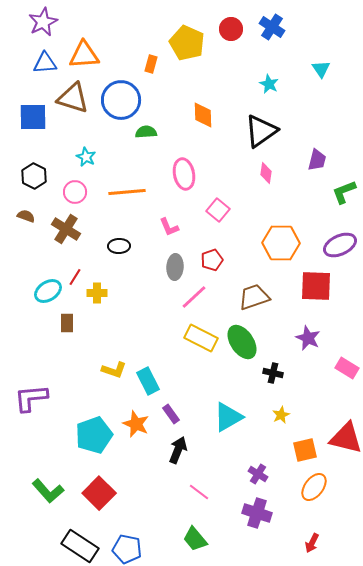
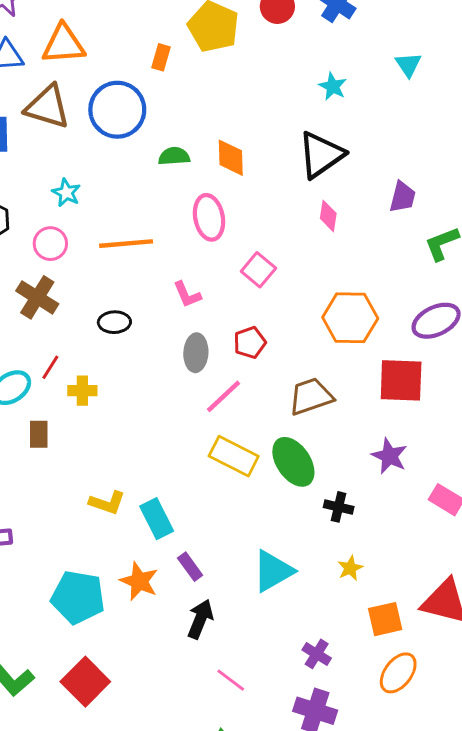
orange diamond: (203, 115) -> (231, 158), moved
green semicircle: (146, 132) -> (174, 156), moved
cyan pentagon: (94, 435) -> (78, 597), turned 30

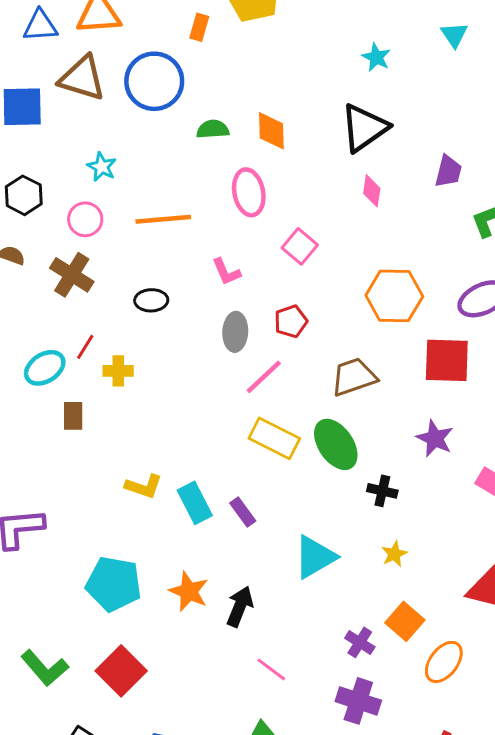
purple rectangle: (190, 567) -> (243, 512), moved
orange star: (139, 581) -> (189, 591), moved
orange square: (385, 619) -> (405, 621), moved, turned -36

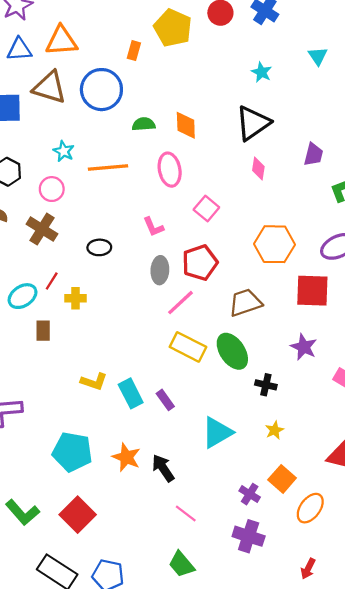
orange line: (163, 219) -> (108, 167), moved
red pentagon: (291, 321) -> (200, 263), size x1.5
black arrow: (240, 606) -> (163, 468), turned -56

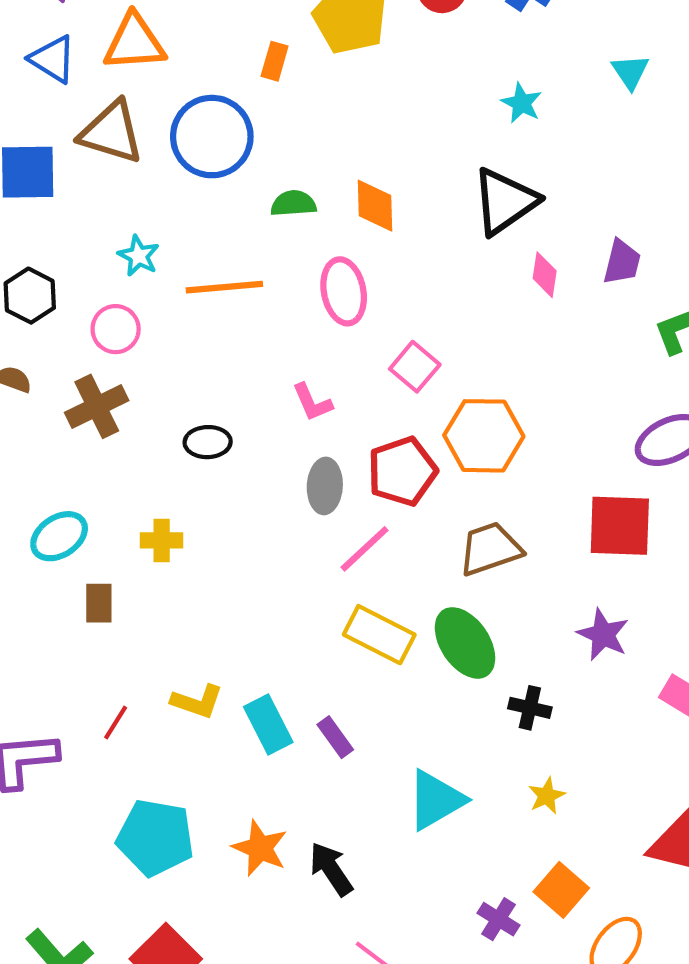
blue triangle: (19, 50) -> (53, 59), turned 36
pink diamond: (258, 168) -> (545, 275), moved
brown cross: (42, 229) -> (97, 406), turned 32
orange hexagon: (275, 244) -> (484, 436), moved
red line: (52, 281) -> (116, 722), moved

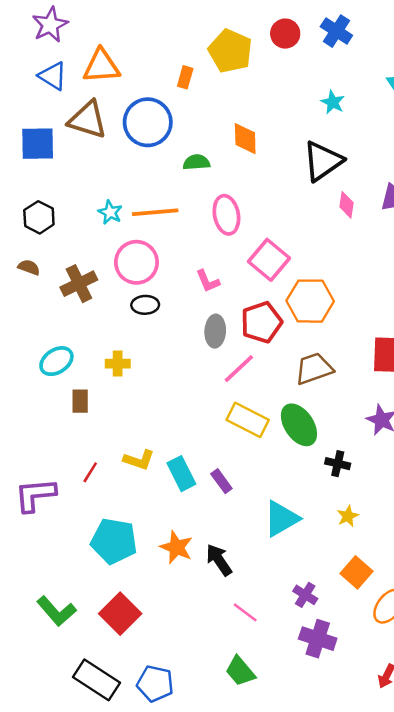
orange diamond: (375, 206) -> (245, 139), moved
cyan star: (139, 256) -> (110, 212), moved
pink circle: (116, 329) -> (136, 262), moved, size x1.5
pink square: (415, 367) -> (269, 260), size x1.4
purple cross: (498, 919) -> (305, 595), moved

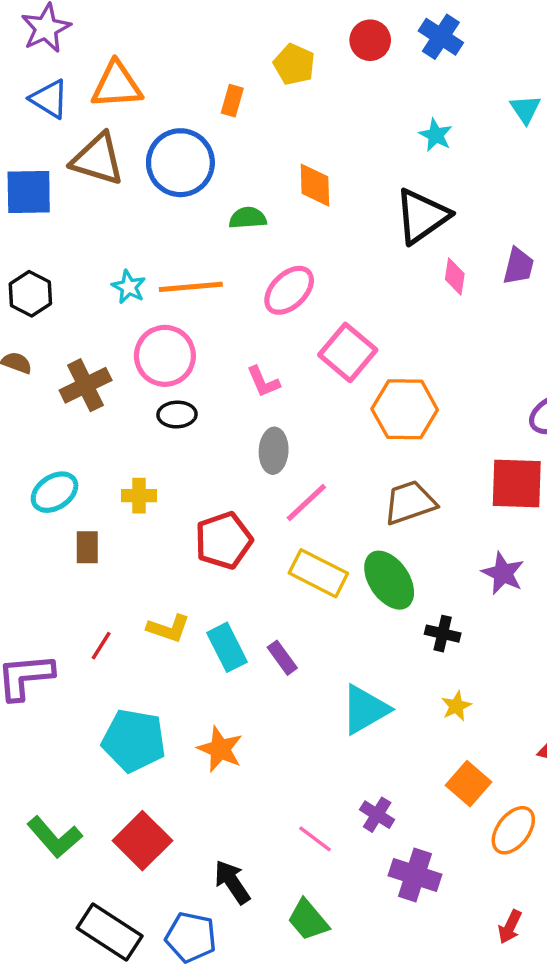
yellow pentagon: (230, 51) -> (294, 64), size x0.7
pink ellipse: (226, 215) -> (289, 290), turned 57
red pentagon: (261, 322) -> (224, 540), moved
black arrow: (219, 560) -> (232, 882), moved
purple cross: (305, 595) -> (377, 815), moved

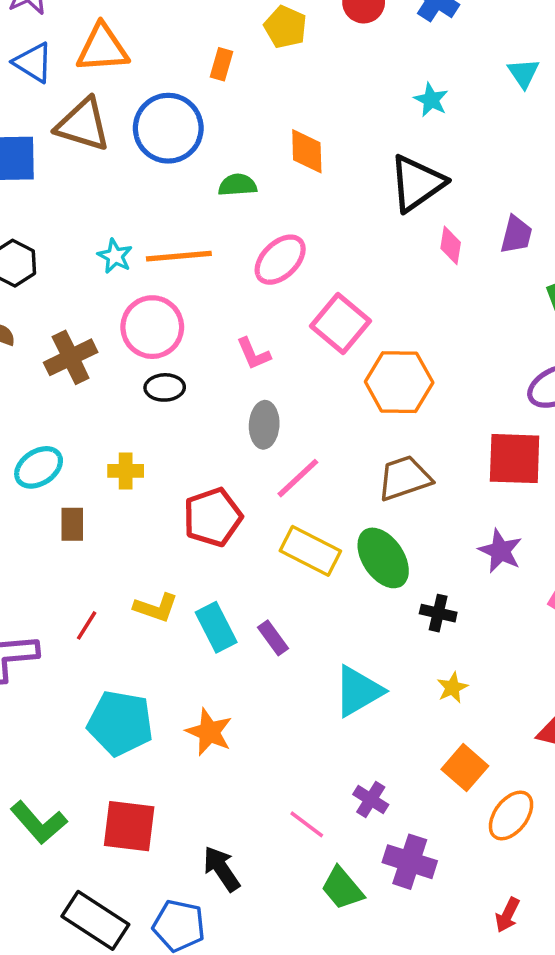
red square: (142, 841) -> (129, 826), turned -38
green trapezoid: (308, 920) -> (342, 888), moved

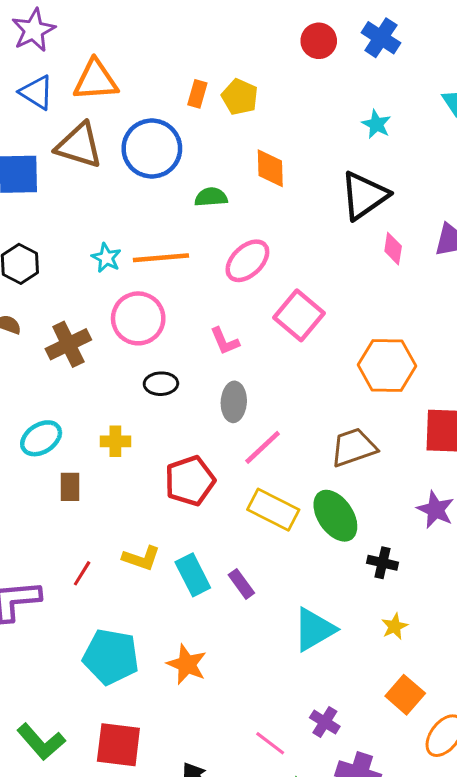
yellow pentagon: (285, 27) -> (240, 97), moved
orange hexagon: (399, 382) -> (387, 365), moved
black ellipse: (165, 387) -> (161, 384), moved

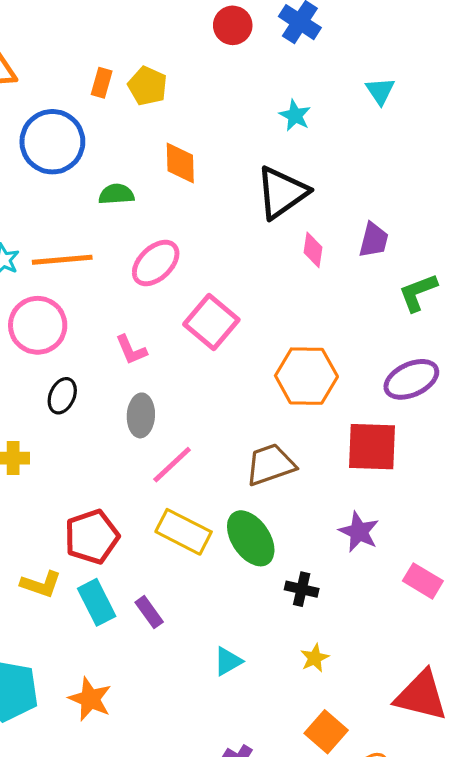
black ellipse: (161, 384) -> (62, 396), turned -64
red pentagon: (190, 481) -> (92, 537), moved
cyan triangle: (314, 629) -> (228, 661), size x0.6

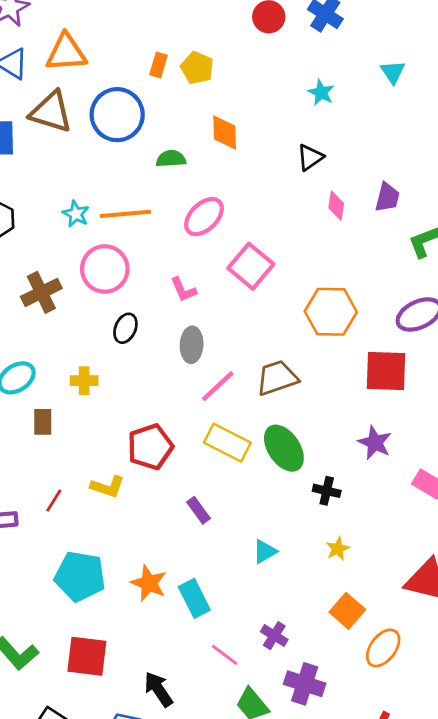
black triangle: (282, 193) -> (310, 157), size x0.6
brown trapezoid: (270, 465) -> (277, 378), moved
cyan rectangle: (97, 602) -> (194, 598), moved

